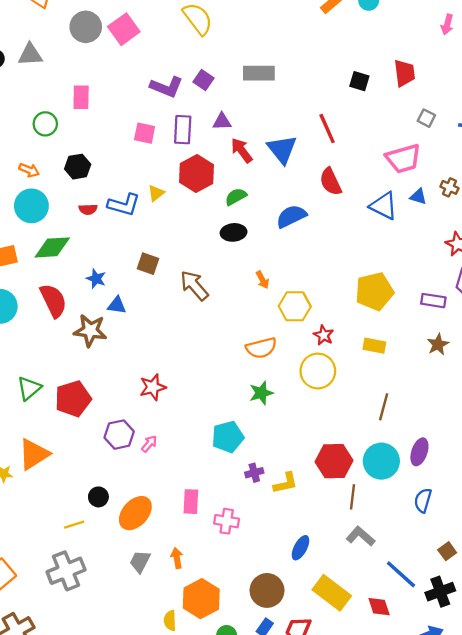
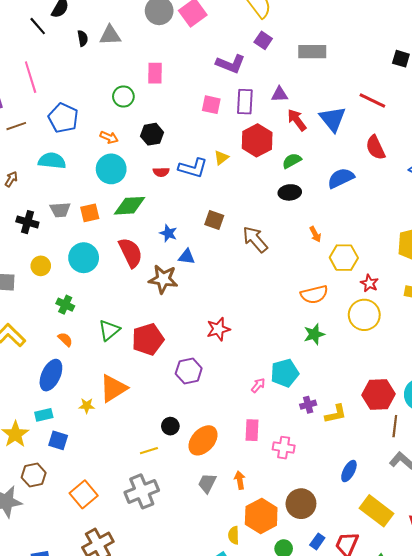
purple square: (203, 80) -> (263, 40), moved
red line: (327, 128) -> (372, 101), turned -40
pink arrow: (149, 444) -> (258, 385), moved
brown circle: (267, 590) -> (301, 504), moved

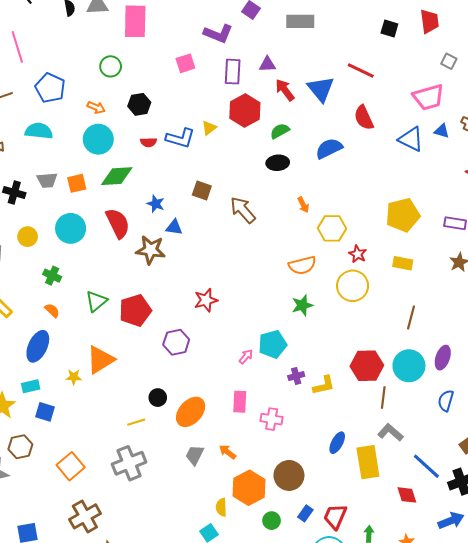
pink rectangle: (155, 73) -> (135, 21), moved, size x1.5
pink square: (211, 105) -> (185, 63), moved, turned -30
orange arrow: (240, 480) -> (227, 452), turned -42
yellow rectangle: (376, 511) -> (368, 462), moved, turned 44

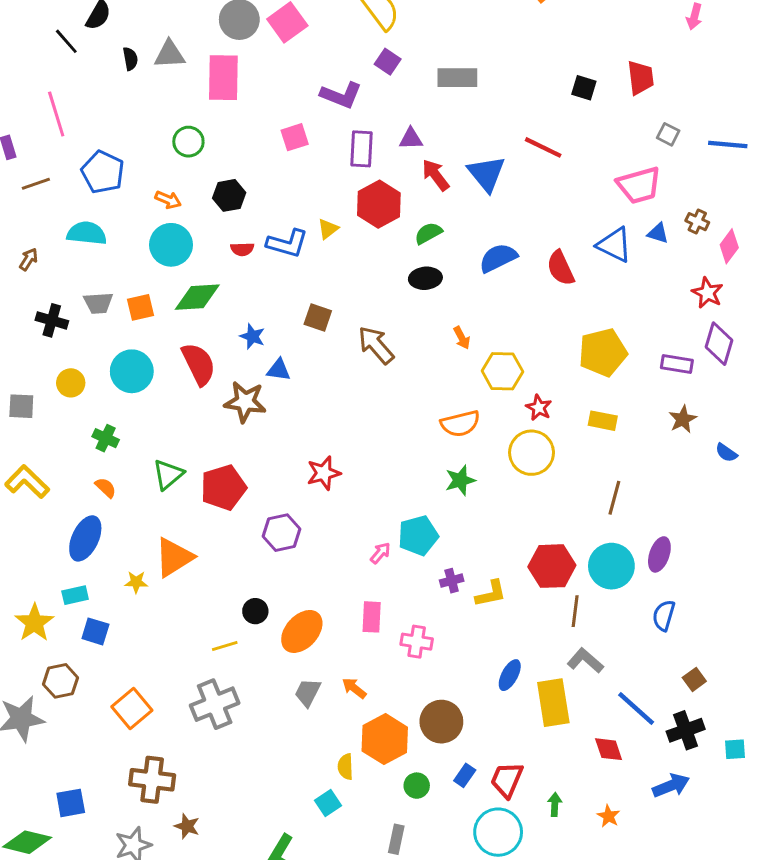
red semicircle: (364, 118) -> (561, 268), moved
brown cross: (85, 516) -> (152, 780), turned 36

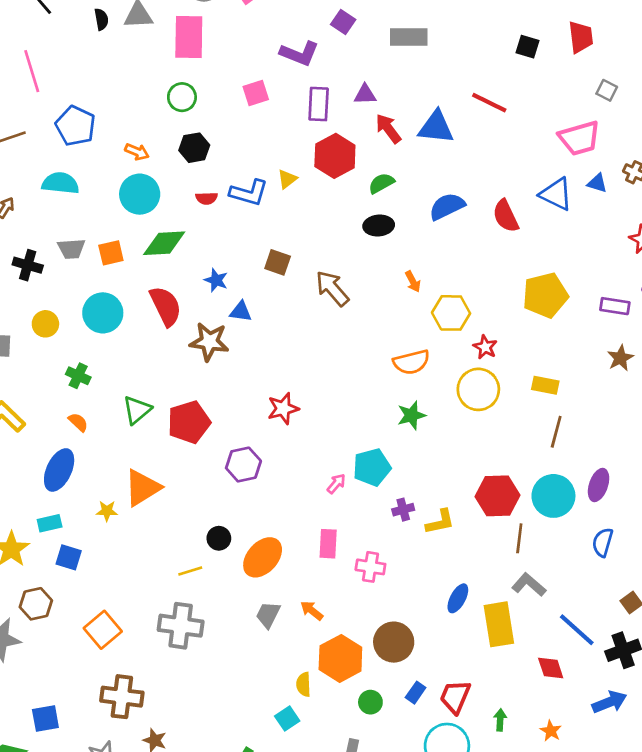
green circle: (188, 142) -> (182, 97), moved
blue triangle: (486, 174) -> (436, 127), turned -45
yellow rectangle: (603, 421) -> (545, 385), moved
gray cross: (215, 704) -> (181, 626), turned 30

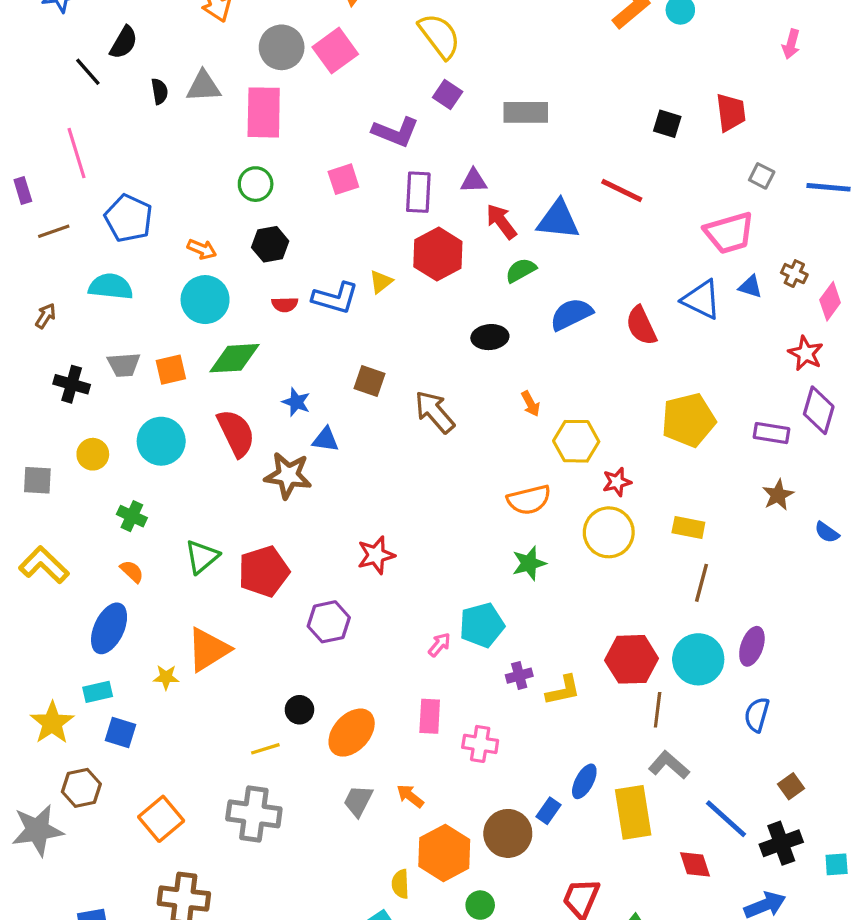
green semicircle: (381, 183) -> (521, 270), moved
red star: (485, 347) -> (617, 482), turned 30
blue rectangle: (416, 693) -> (549, 811), moved

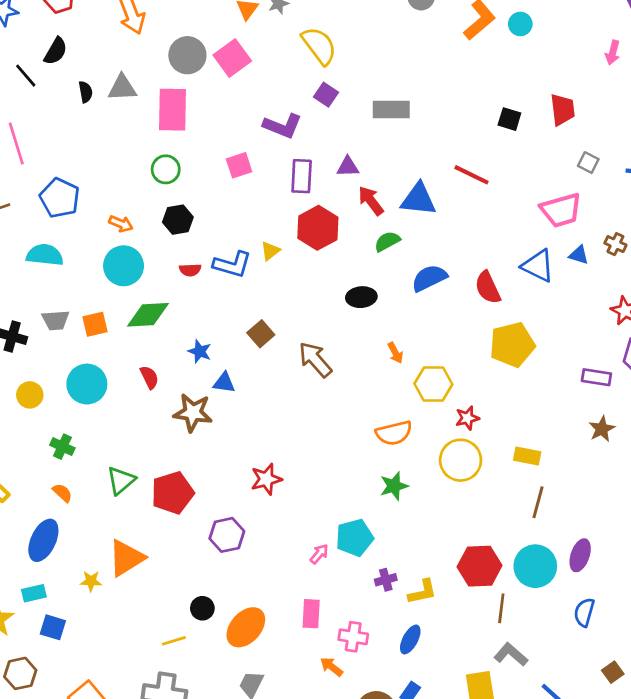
brown square: (369, 381) -> (261, 334), turned 30
yellow pentagon: (688, 420) -> (512, 345), moved
red semicircle: (236, 433) -> (149, 377), size x0.6
blue ellipse: (584, 781) -> (410, 640), moved
orange arrow: (410, 796) -> (331, 667), moved

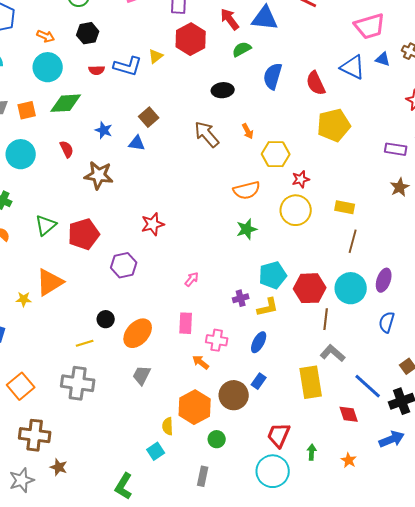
blue semicircle: (429, 278) -> (273, 76), turned -48
brown arrow: (315, 360) -> (207, 134), moved
blue triangle: (224, 383) -> (137, 143), moved
cyan pentagon: (355, 538) -> (273, 275), moved

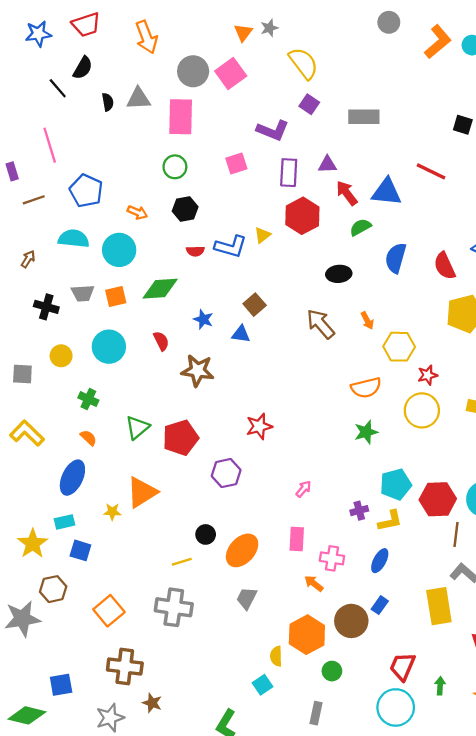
cyan circle: (48, 67) -> (119, 250), moved

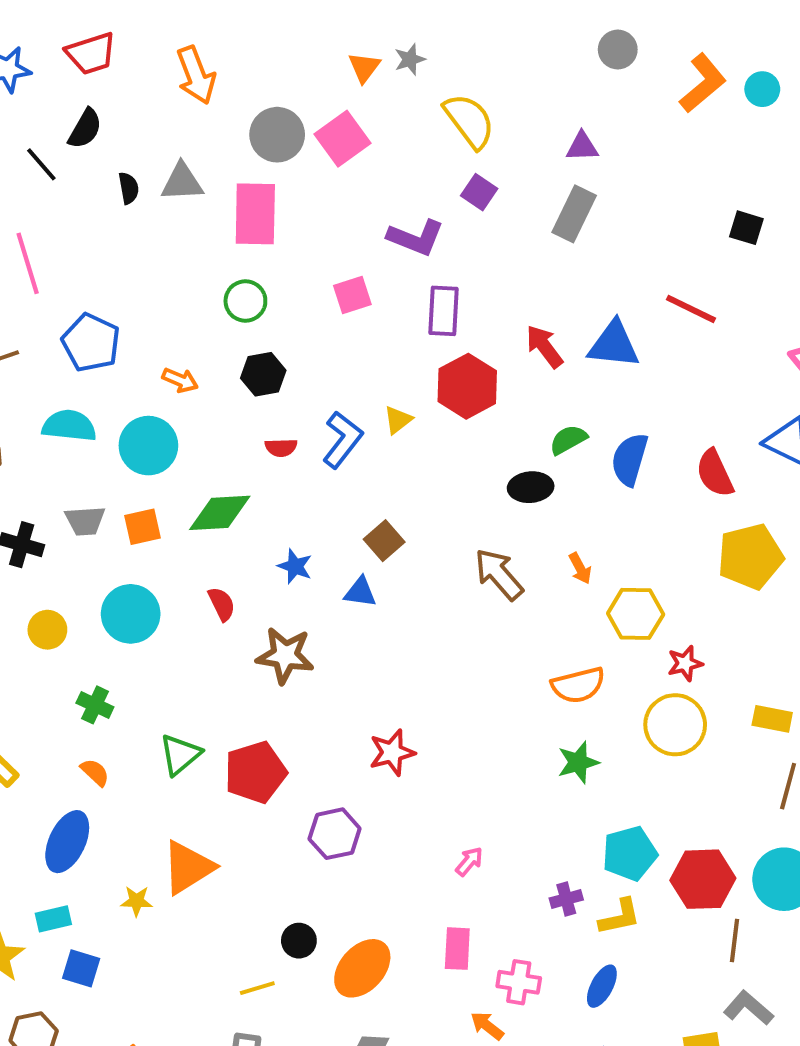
gray rectangle: (364, 117) -> (574, 214), turned -64
purple triangle: (327, 165) -> (582, 147), moved
green semicircle: (360, 227) -> (568, 440), moved
blue L-shape: (231, 247) -> (342, 440), turned -68

